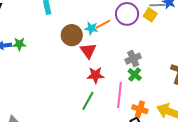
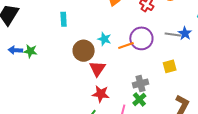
yellow square: (150, 15) -> (170, 66), moved, turned 32
orange line: (103, 24) -> (126, 45), moved
cyan star: (91, 28) -> (104, 39), moved

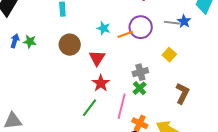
blue arrow: (15, 50) -> (15, 41), turned 104
brown circle: (84, 51) -> (70, 45), moved
yellow square: (170, 66) -> (169, 55), turned -32
red star: (101, 94) -> (101, 83), turned 30

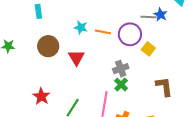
purple circle: (141, 27) -> (130, 34), moved
orange line: (125, 34) -> (103, 32), turned 35
red star: (101, 83) -> (41, 96), moved
brown L-shape: (182, 93) -> (164, 87), turned -30

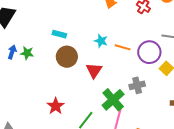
cyan rectangle: (38, 11) -> (59, 34), moved, turned -72
green cross: (121, 85) -> (113, 100), moved, size x1.6

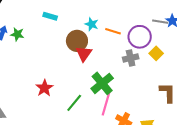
brown circle: (67, 57) -> (77, 41), moved
gray cross: (137, 85) -> (131, 58), moved

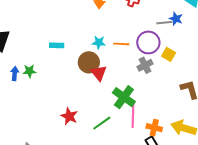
green line: (74, 103) -> (102, 123), turned 30

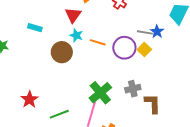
yellow square: (169, 54) -> (144, 50), moved
gray cross: (145, 65) -> (133, 89), moved
red triangle: (99, 73) -> (73, 15), moved
green cross: (124, 97) -> (100, 93), moved

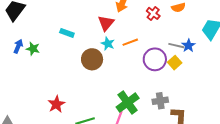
orange line: (98, 42) -> (130, 42), moved, turned -42

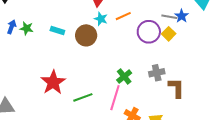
cyan rectangle: (67, 33) -> (57, 31), moved
green cross: (128, 103) -> (124, 76), size x0.7
red star: (56, 104) -> (53, 82), size x1.4

